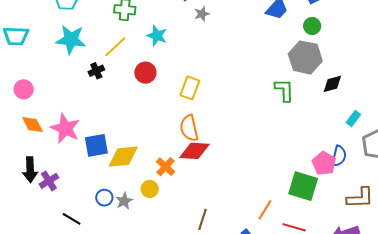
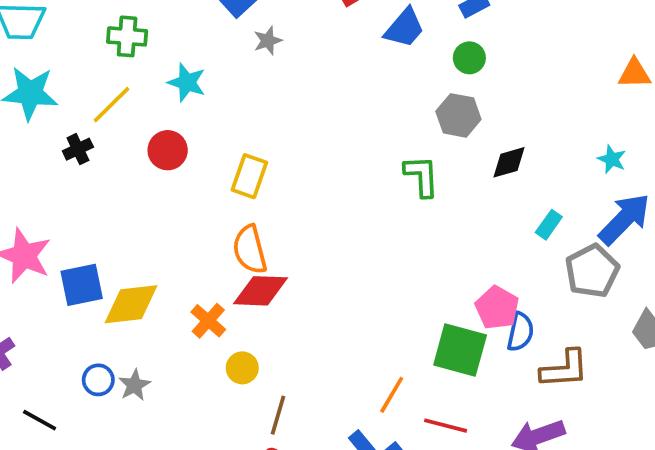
gray hexagon: (305, 57) -> (458, 115), size x0.7
blue semicircle: (339, 156) -> (520, 332), moved
yellow circle: (150, 189) -> (242, 368), moved

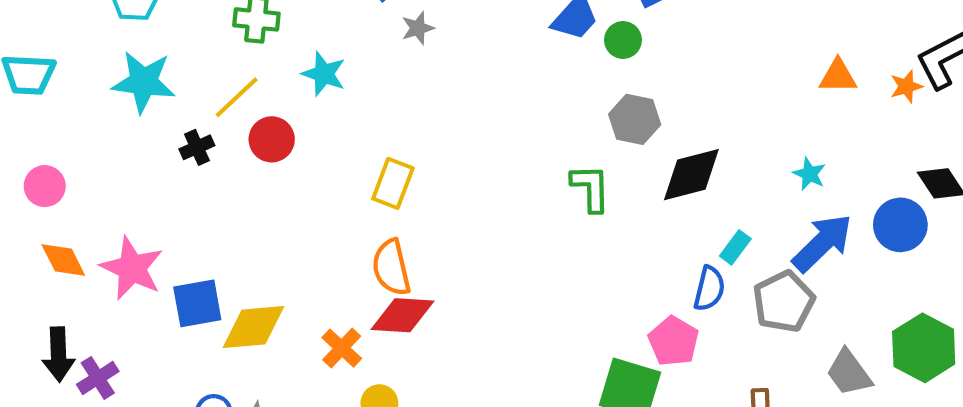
green circle: (469, 58) -> (623, 40), moved
red circle: (168, 150) -> (272, 139), moved
black diamond: (509, 162) -> (691, 175), size x1.5
blue semicircle: (520, 332) -> (709, 289), moved

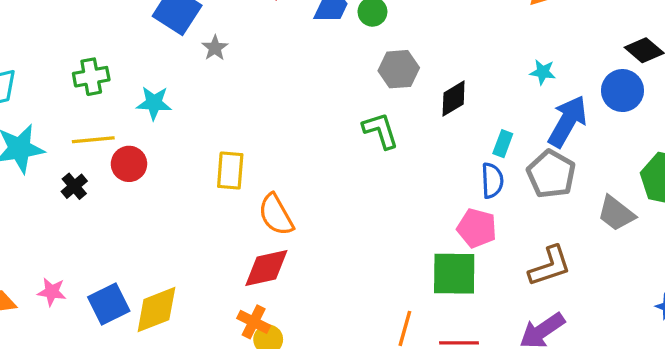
yellow line: (237, 97) -> (93, 140), turned 54
black diamond: (691, 175) -> (454, 98), size x0.7
orange semicircle: (391, 267) -> (276, 215), moved
pink star: (132, 268) -> (52, 292), size x0.6
orange cross: (342, 348) -> (254, 322), moved

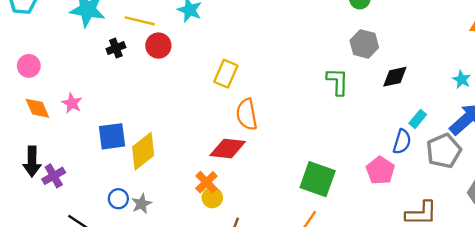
green square: (454, 274) -> (318, 179), moved
pink star: (52, 292) -> (72, 103), moved
yellow diamond: (156, 310) -> (143, 151), turned -36

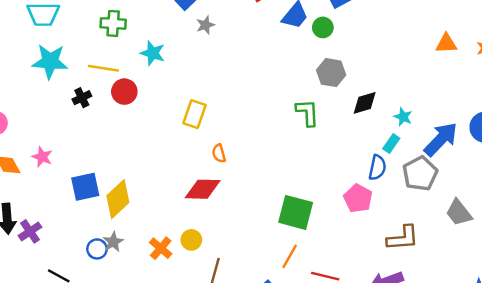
cyan star: (462, 79) -> (403, 117), moved
orange semicircle: (247, 114) -> (219, 153), size x0.6
orange cross: (206, 182) -> (161, 248), moved
gray star: (142, 204) -> (113, 242), moved

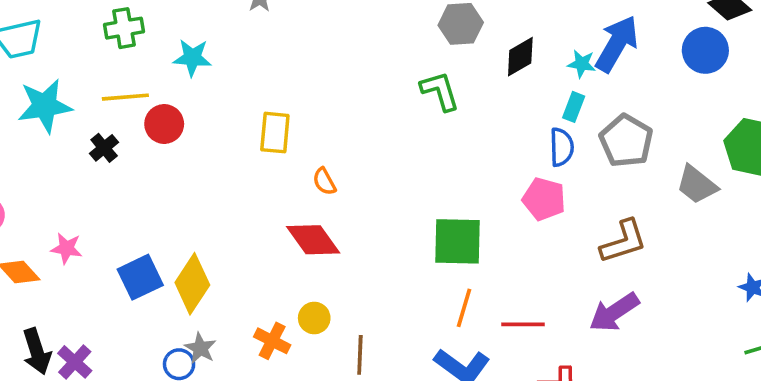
blue arrow: (441, 139) -> (617, 44), moved
red diamond: (203, 189) -> (313, 240), turned 66

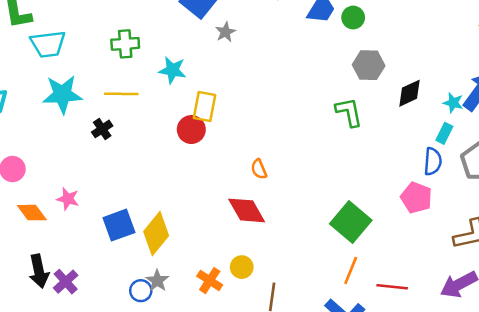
red circle: (164, 124) -> (191, 130), moved
yellow rectangle: (275, 133) -> (204, 107), moved
green square: (457, 241) -> (351, 222), turned 33

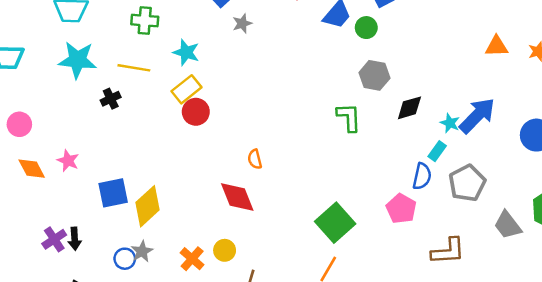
yellow rectangle: (204, 107) -> (186, 89), moved, turned 32
black arrow: (39, 271) -> (75, 239), moved, size x0.7

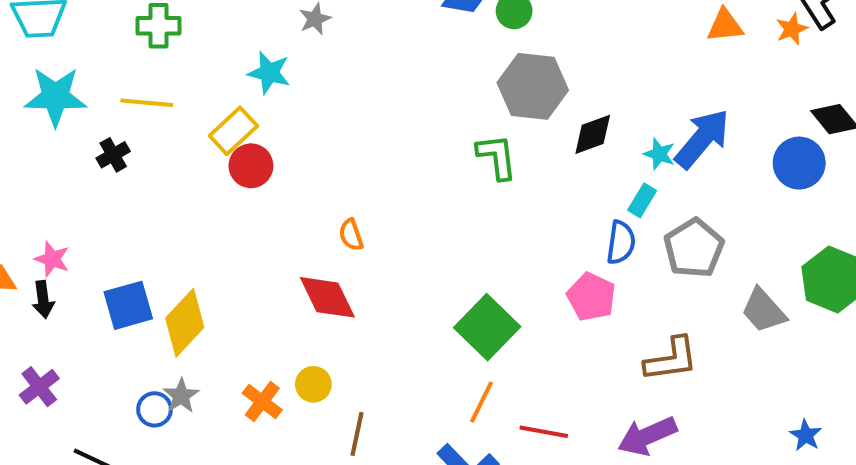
cyan star: (186, 52) -> (269, 73), moved
gray hexagon: (374, 75) -> (533, 86), size x1.4
black arrow: (75, 239) -> (43, 299), moved

